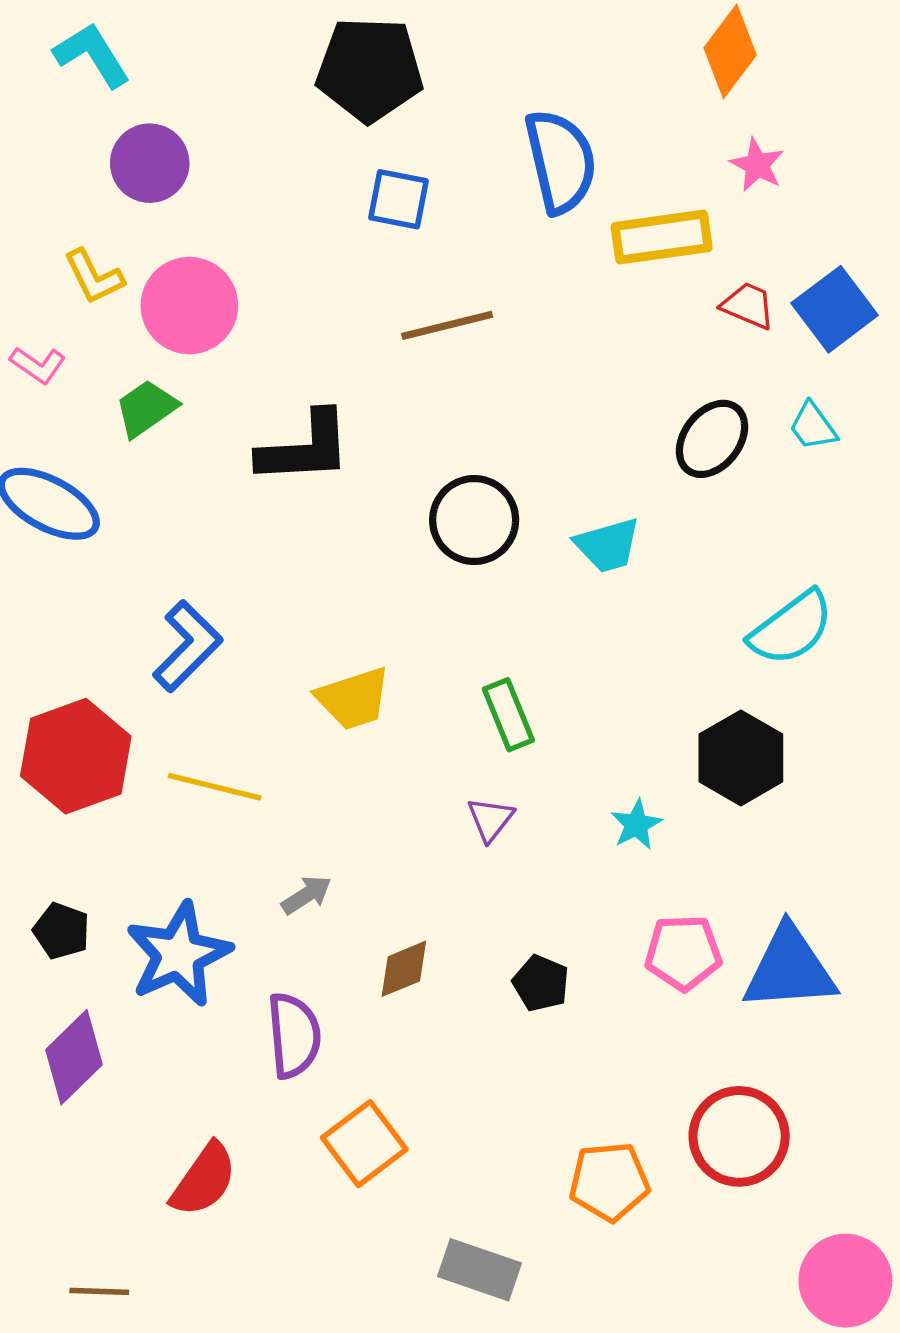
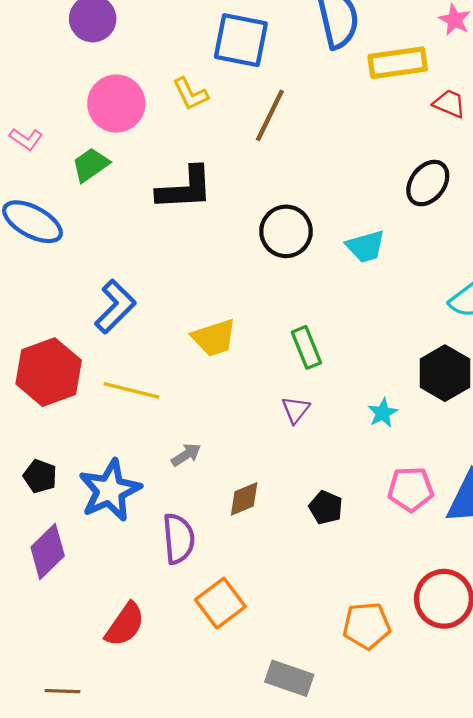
blue square: (398, 199) -> (241, 40), size x1.5
yellow L-shape: (94, 277) -> (190, 94), moved
brown line: (447, 325) -> (270, 115), turned -50

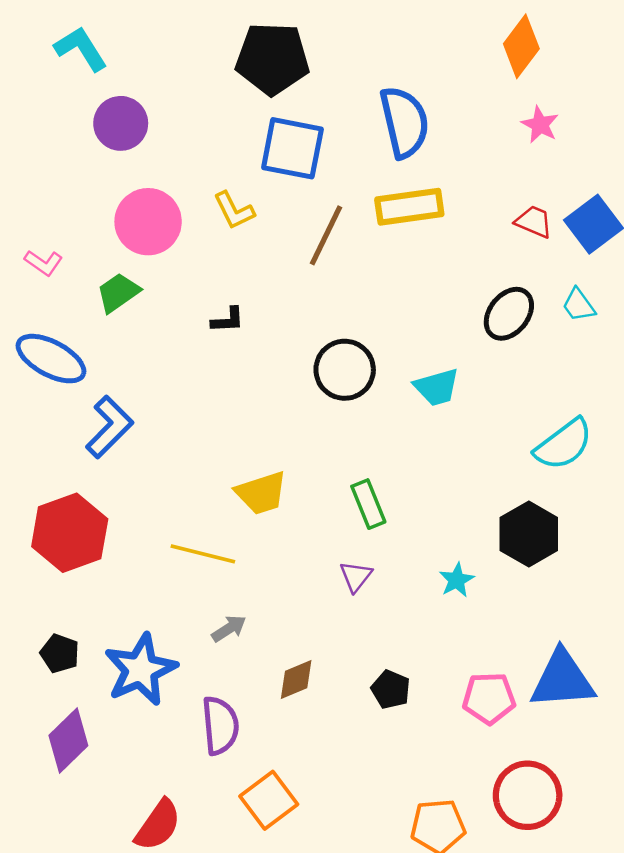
yellow rectangle: (398, 63) -> (409, 207), moved
black L-shape: (185, 188) -> (228, 320), size x0.5
blue L-shape: (115, 307) -> (109, 427), moved
yellow line: (131, 390) -> (203, 554), moved
pink pentagon: (411, 489) -> (489, 698), moved

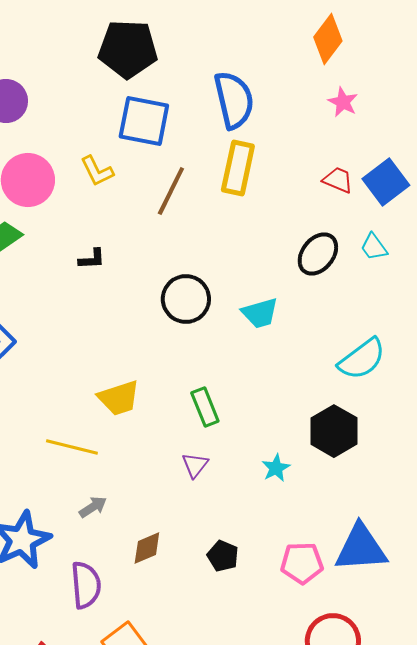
yellow rectangle: (409, 207) -> (238, 168), turned -70

